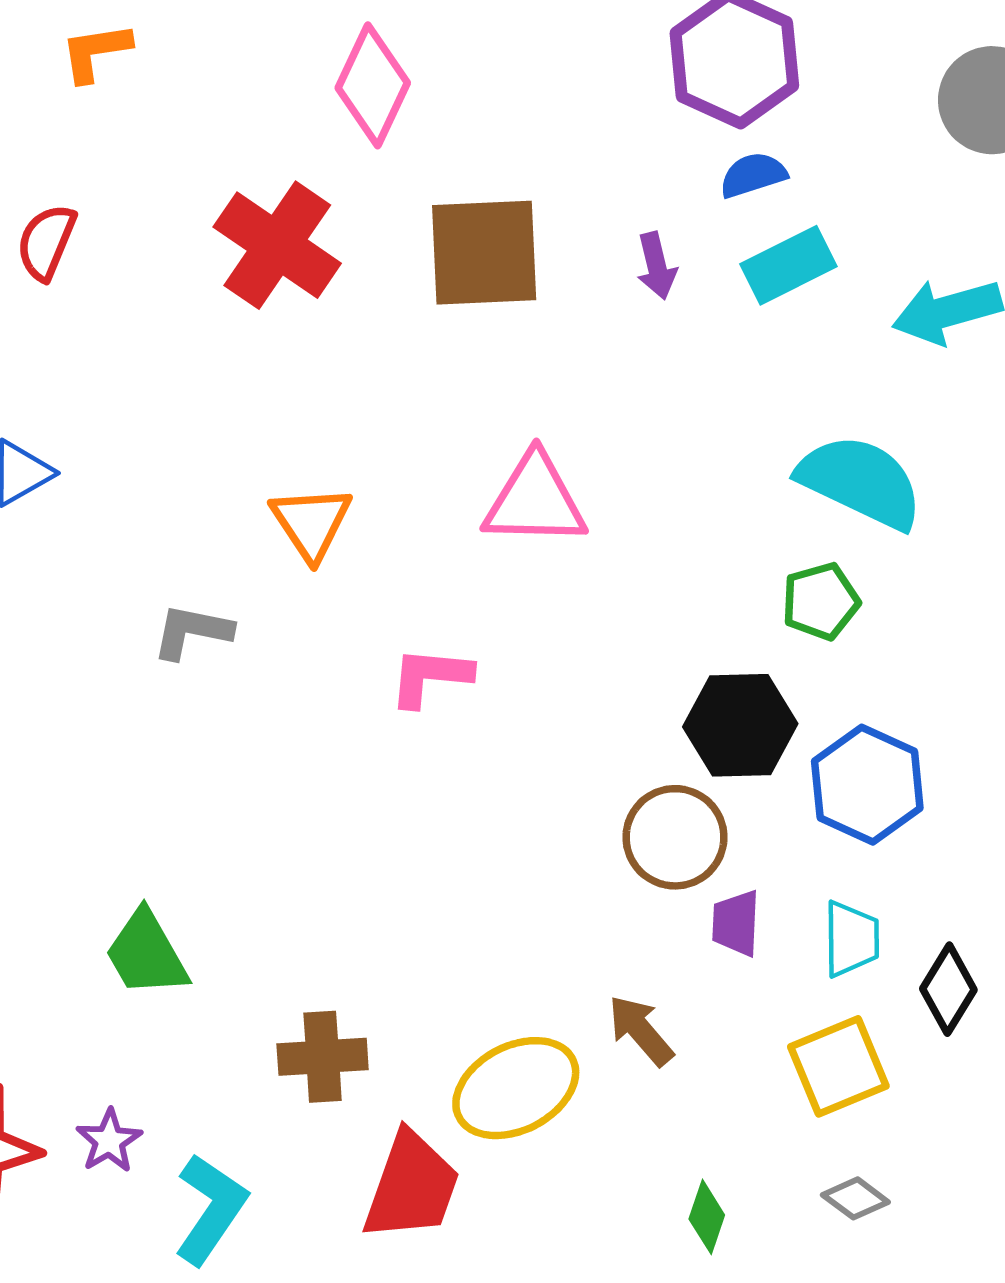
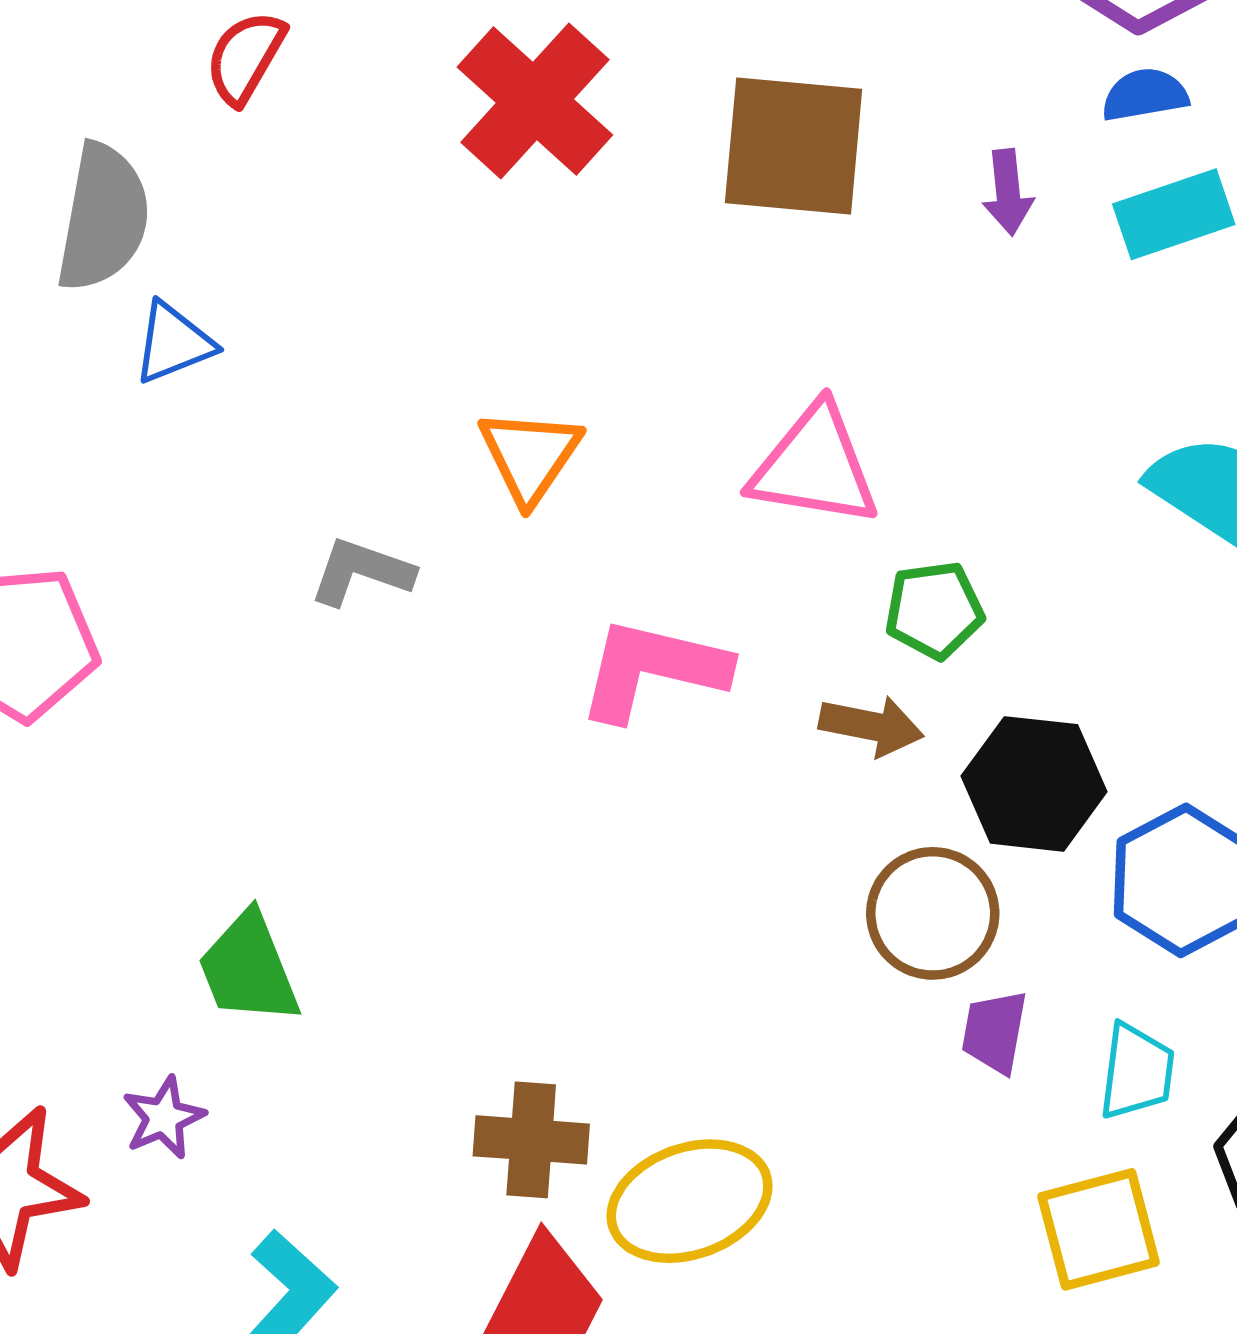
green pentagon: (821, 601) -> (934, 610), moved
pink L-shape: (430, 677) -> (653, 669), size x1.4
brown arrow: (641, 1030) -> (871, 726), moved, turned 134
brown cross: (323, 1057) -> (531, 1140), moved
purple star: (109, 1141) -> (164, 1118), moved

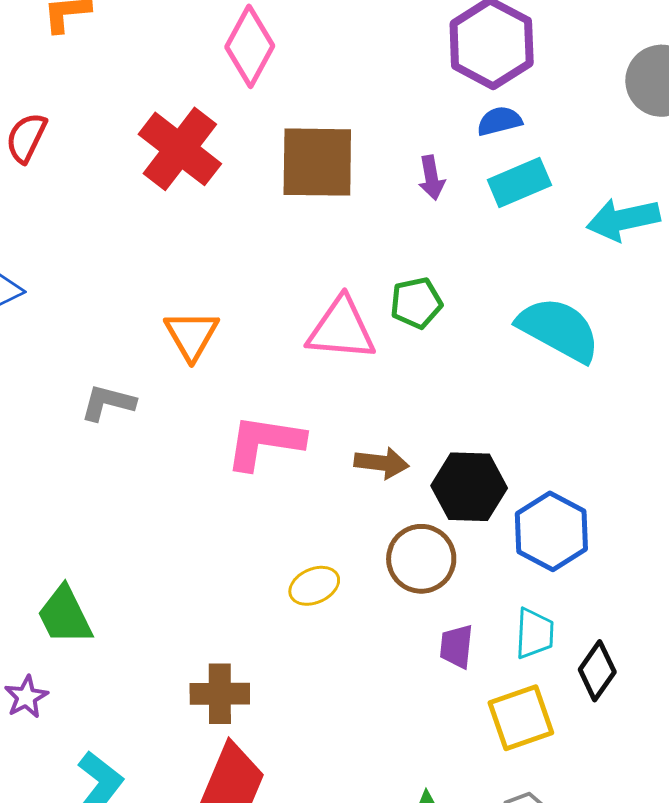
green pentagon: (934, 610) -> (416, 303), moved
purple trapezoid: (994, 1032) -> (457, 646), moved
yellow ellipse: (690, 1201) -> (314, 586), moved, size x0.6

